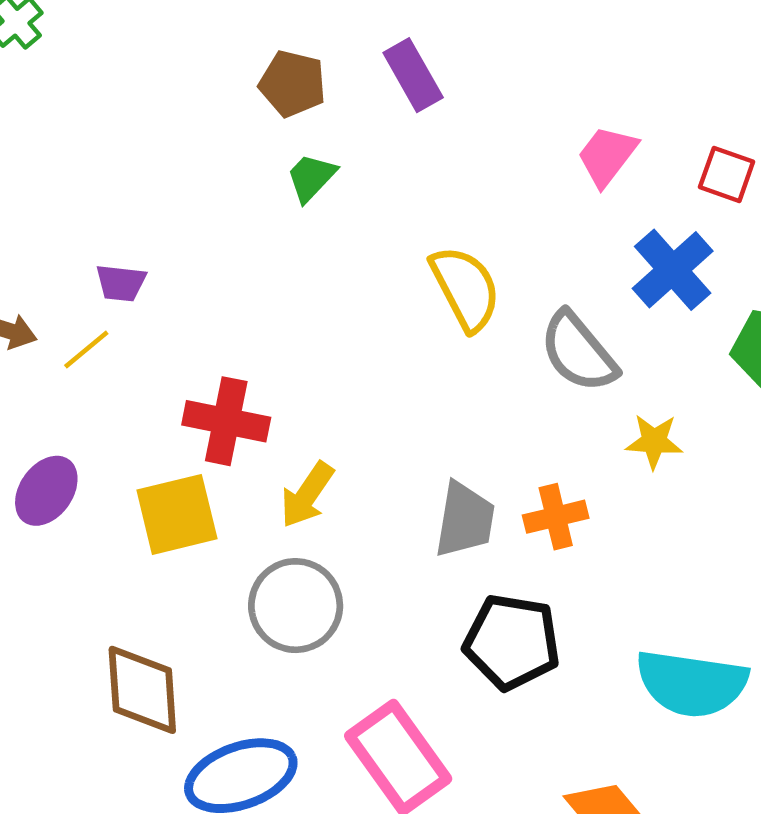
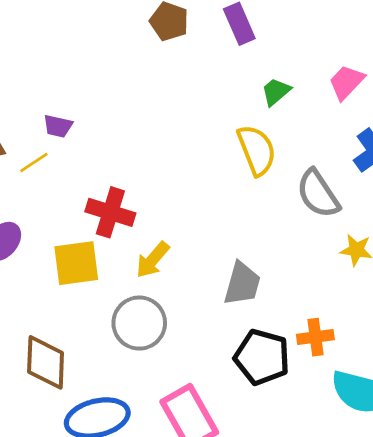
green trapezoid: (311, 177) -> (276, 92), moved
orange cross: (556, 517) -> (315, 337), moved

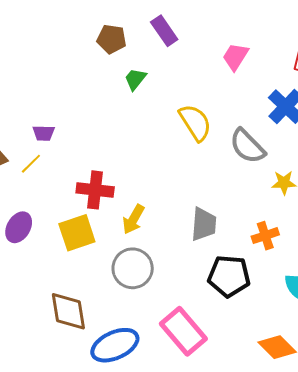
pink trapezoid: (346, 82) -> (235, 57), moved
green trapezoid: (276, 92) -> (135, 79), moved
orange cross: (315, 337) -> (265, 236), moved

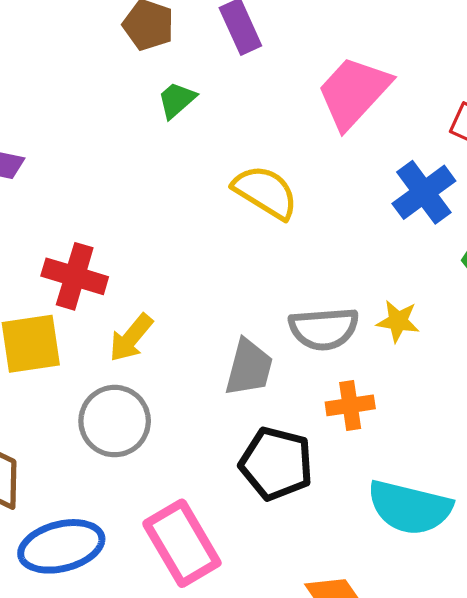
pink trapezoid: (235, 57) -> (354, 92), size x1.6
yellow semicircle: (195, 122) -> (265, 192), turned -36
gray semicircle: (247, 146) -> (324, 329), moved, turned -60

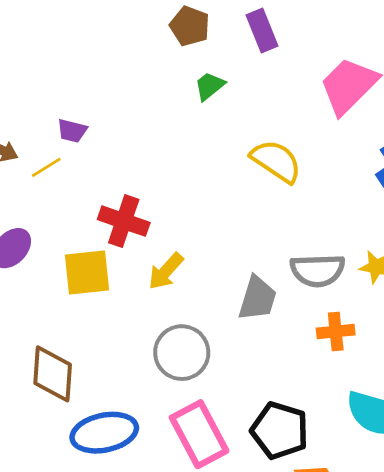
gray circle: (115, 421) -> (182, 353), moved
black pentagon: (276, 464) -> (280, 430), moved

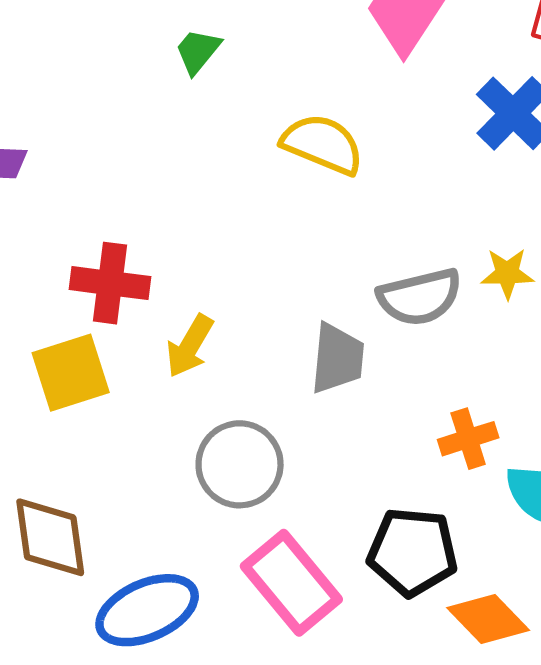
orange cross: (336, 331) -> (468, 439), moved

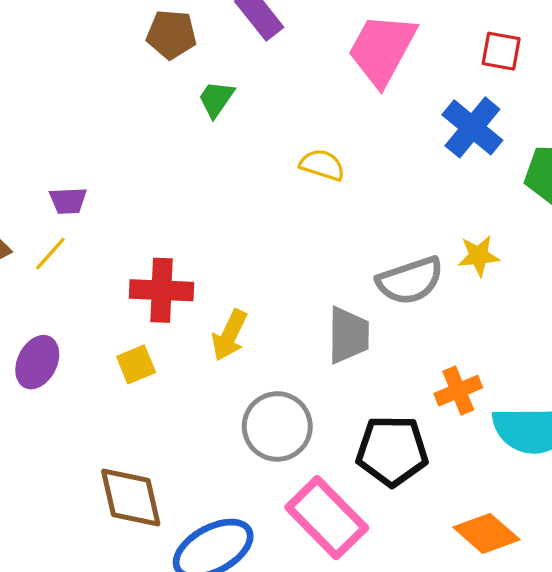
yellow semicircle: (323, 144) -> (322, 165), size x0.7
yellow square: (71, 373) -> (136, 364), size x0.6
black pentagon: (413, 552) -> (392, 451), moved

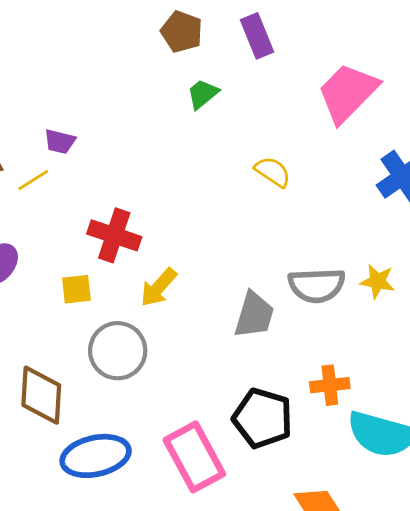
gray circle: (277, 426) -> (118, 351), moved

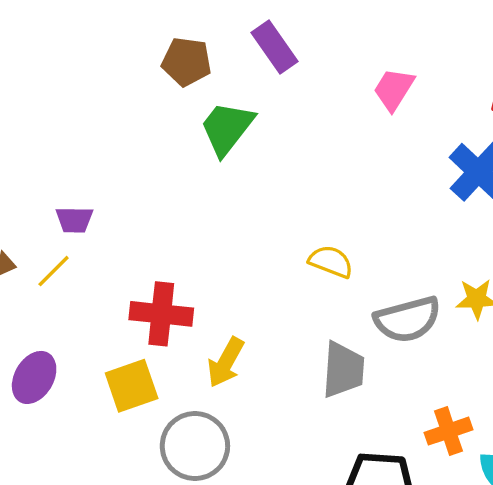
pink trapezoid: (348, 93) -> (394, 89), size x0.6
green trapezoid: (203, 94) -> (227, 128), size x1.5
yellow semicircle: (273, 172) -> (331, 262), moved
yellow square: (76, 289) -> (132, 386), size x1.4

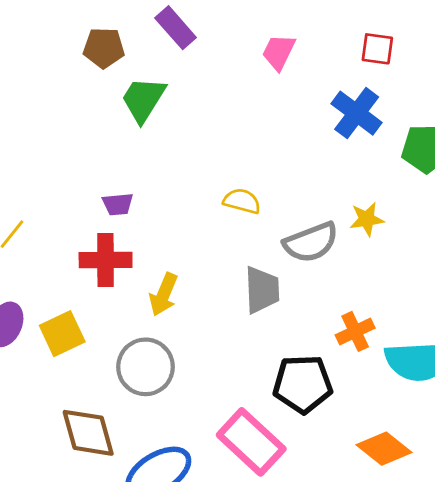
purple trapezoid: (74, 220) -> (118, 204), moved
yellow square: (132, 386) -> (62, 334), moved

